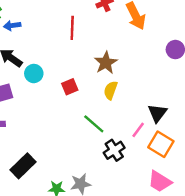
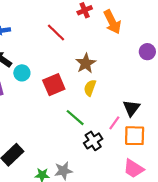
red line: (72, 28) -> (56, 33), turned -48
red square: (70, 87) -> (54, 85), size x1.5
orange square: (161, 144) -> (135, 136), turned -30

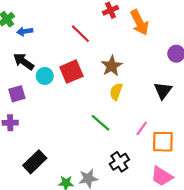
red square: (54, 85) -> (71, 72), moved
black triangle: (131, 108) -> (163, 90), moved
black cross: (93, 141) -> (119, 162), moved

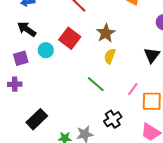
red square: (71, 72) -> (70, 38), turned -30
cyan circle: (45, 76) -> (46, 50), moved

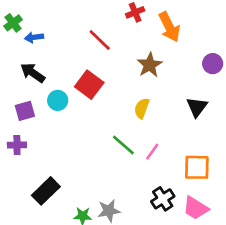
brown star: (106, 33) -> (150, 65), moved
pink line: (133, 89) -> (152, 152), moved
black cross: (113, 119) -> (163, 199), moved

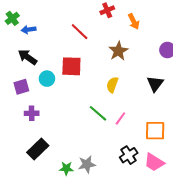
orange arrow: (169, 27) -> (134, 21), size x0.7
red square: (89, 85) -> (71, 66), turned -35
purple cross: (17, 145) -> (32, 113), moved

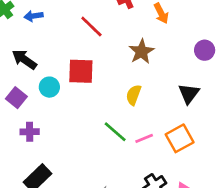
blue arrow: (29, 30) -> (34, 16), moved
purple square: (21, 87) -> (16, 98), turned -35
pink line: (120, 118) -> (144, 138), turned 32
orange square: (155, 131) -> (180, 138), moved, turned -30

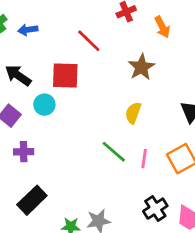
red square: (81, 71) -> (65, 75), moved
pink line: (144, 138) -> (144, 159), turned -60

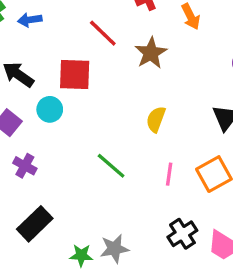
brown star: (141, 67) -> (151, 53), moved
purple cross: (24, 152) -> (25, 166), turned 30
green line: (114, 152) -> (111, 166), moved

